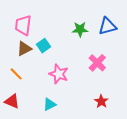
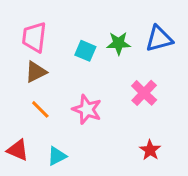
cyan square: (44, 46) -> (85, 51), moved, turned -32
orange line: (16, 74) -> (40, 109), moved
cyan triangle: (50, 104) -> (57, 156), moved

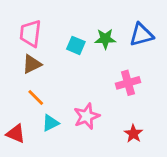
pink cross: (144, 93) -> (128, 83), turned 30
pink star: (87, 109) -> (87, 116), moved, turned 30
cyan triangle: (57, 156) -> (50, 123), moved

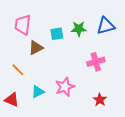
cyan square: (76, 45) -> (57, 34), turned -32
brown triangle: (32, 64) -> (36, 48), moved
orange line: (36, 98) -> (18, 70), moved

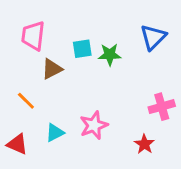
blue triangle: (106, 26) -> (153, 37), turned -30
green star: (79, 29) -> (110, 55), moved
pink cross: (96, 62) -> (162, 107), moved

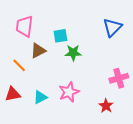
green star: (110, 55) -> (73, 53), moved
orange line: (26, 101) -> (19, 65), moved
red triangle: (17, 144) -> (13, 94), moved, turned -35

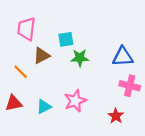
blue triangle: (112, 27) -> (123, 57), moved, turned 42
pink cross: (119, 78) -> (130, 86), turned 30

